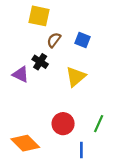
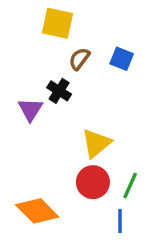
purple triangle: (21, 74) -> (30, 109), turned 36
yellow triangle: (76, 77) -> (96, 143), moved
green line: (99, 124) -> (130, 186), moved

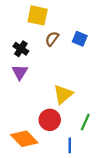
black cross: (59, 91) -> (21, 49), moved
red circle: (93, 182) -> (50, 120), moved
blue line: (120, 221) -> (70, 145), moved

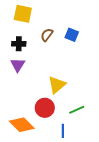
yellow square: (38, 15) -> (23, 14), moved
black cross: (21, 49) -> (19, 44), turned -32
green line: (85, 122) -> (77, 110), turned 42

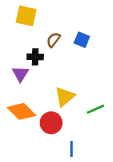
black cross: (19, 44) -> (35, 57), moved
green line: (77, 110) -> (95, 109), moved
orange diamond: (22, 125) -> (22, 111), moved

